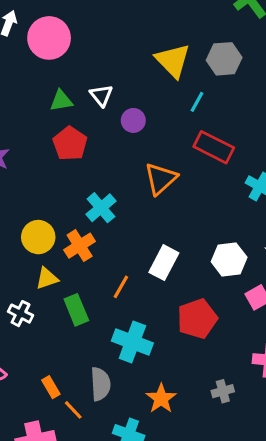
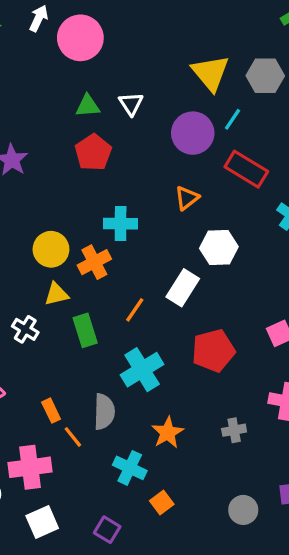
purple circle: (133, 120) -> (193, 133), moved, size x1.6
orange triangle: (161, 179) -> (187, 198), size x0.7
cyan cross: (101, 208) -> (121, 224), turned 36
white hexagon: (229, 260) -> (219, 248), moved
cyan cross: (132, 342) -> (142, 370), turned 33

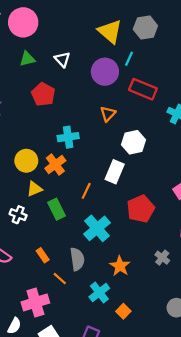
green triangle: (88, 106) -> (27, 59), moved
orange rectangle: (51, 411) -> (43, 255), moved
gray cross: (234, 430) -> (162, 258), turned -32
cyan cross: (130, 468) -> (99, 293), turned 36

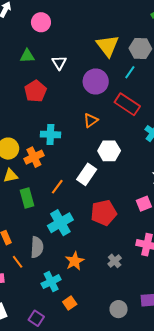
pink circle: (23, 22) -> (41, 22), moved, size x0.7
cyan line: (129, 59) -> (130, 72), moved

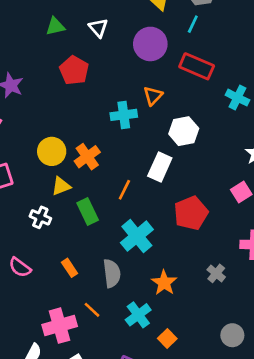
cyan cross: (50, 134) -> (124, 115), moved
orange line: (18, 262) -> (92, 310), moved

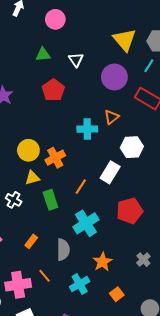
orange rectangle: (69, 268) -> (31, 241), turned 64
orange square: (167, 338) -> (117, 294), moved

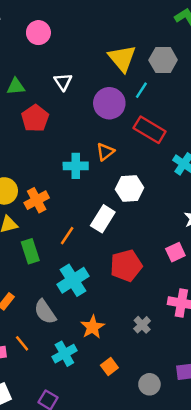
green triangle: (43, 55) -> (16, 86), moved
cyan line: (149, 66) -> (141, 90), moved
gray semicircle: (63, 250) -> (45, 312), turned 145

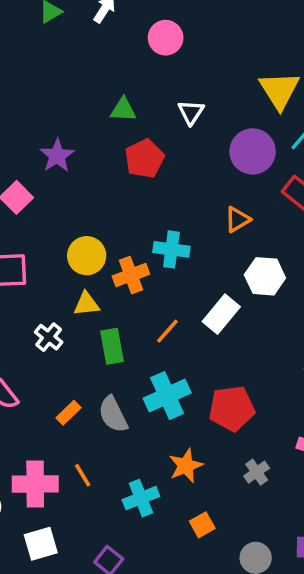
cyan cross: (76, 166) -> (171, 249), moved
red pentagon: (126, 266) -> (232, 408), moved
gray semicircle: (45, 312) -> (113, 414), moved

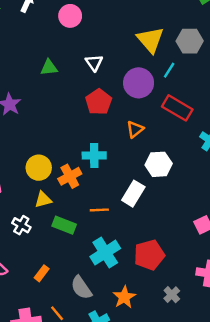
red pentagon: (144, 159) -> (99, 102), moved
orange line: (167, 331) -> (99, 210), turned 54
green rectangle: (112, 346) -> (64, 225), turned -50
gray semicircle: (113, 414) -> (81, 288), moved

